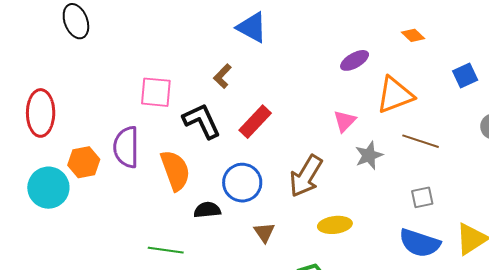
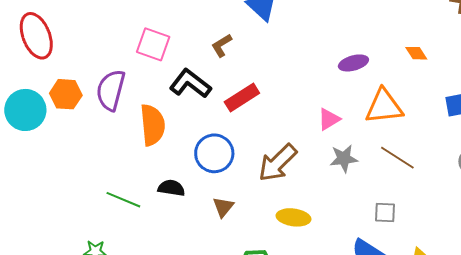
red ellipse: (41, 113) -> (36, 36), turned -36
black L-shape: (202, 121) -> (190, 84), turned -42
black semicircle: (207, 210) -> (171, 188), moved

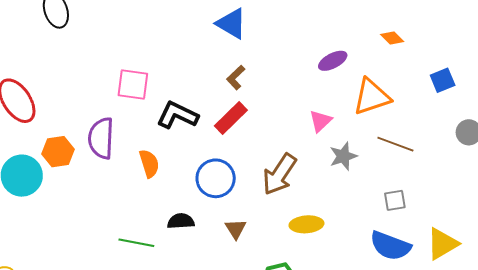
brown L-shape: (222, 45) -> (236, 77), moved
orange semicircle: (152, 125) -> (149, 163), size x0.7

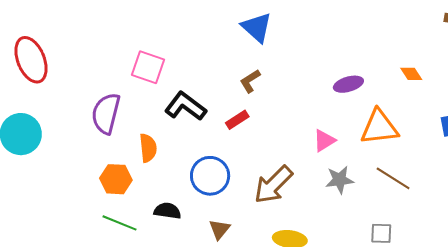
red rectangle: (231, 118) -> (237, 120), size x0.7
orange hexagon: (58, 152) -> (116, 179), moved

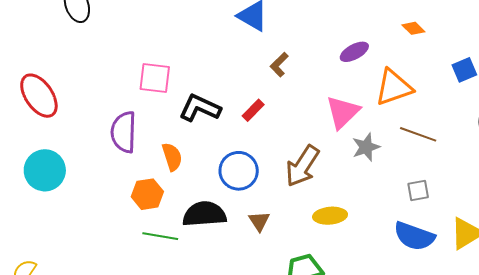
brown L-shape: (250, 81) -> (279, 65), moved
pink triangle: (324, 141) -> (343, 112), size x1.5
black semicircle: (167, 211) -> (204, 214), size x1.6

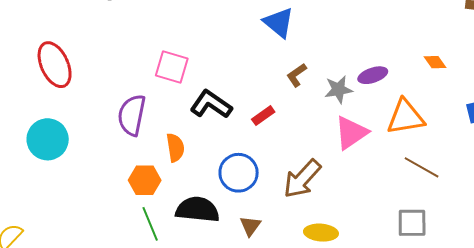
gray star: (366, 147) -> (339, 89), moved
gray square: (418, 191) -> (412, 223), size x1.4
green line: (160, 236) -> (150, 224), turned 48

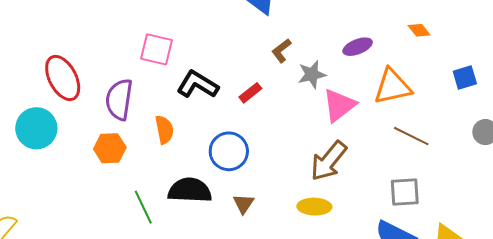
red ellipse: (55, 65) -> (63, 78), moved
gray star: (339, 89) -> (312, 74), moved
brown arrow: (302, 179) -> (329, 161), moved
orange hexagon: (145, 180) -> (110, 148), moved

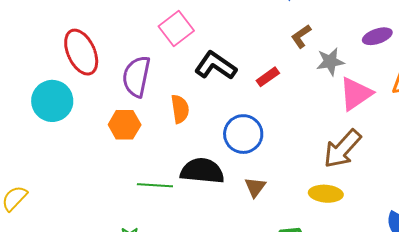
pink square: (156, 49) -> (176, 28), turned 36
green line: (143, 207) -> (155, 185), turned -64

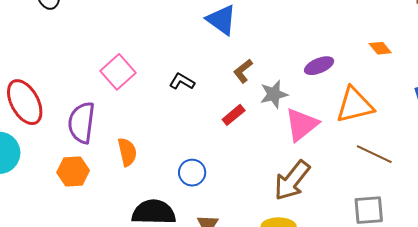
black L-shape: (216, 66) -> (182, 81), moved, size x0.6
red rectangle: (268, 77) -> (234, 115), moved
blue circle: (243, 134) -> (192, 173), size x0.7

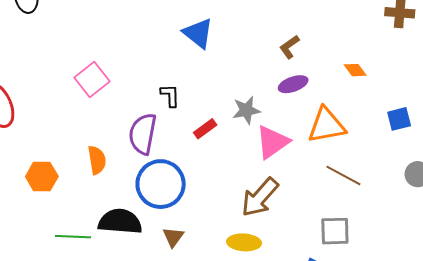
brown L-shape: (243, 71) -> (289, 47), moved
black L-shape: (182, 81) -> (170, 95), moved, turned 55
purple semicircle: (82, 123) -> (143, 134), moved
blue circle: (192, 173) -> (161, 184), size x1.8

